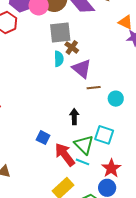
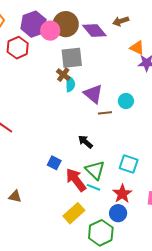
brown cross: (72, 47) -> (63, 75), moved
cyan circle: (116, 99) -> (126, 101), moved
black arrow: (74, 117) -> (85, 142), turned -49
cyan square: (104, 135) -> (129, 164), moved

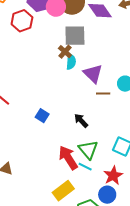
blue square: (54, 163) -> (42, 116), moved

